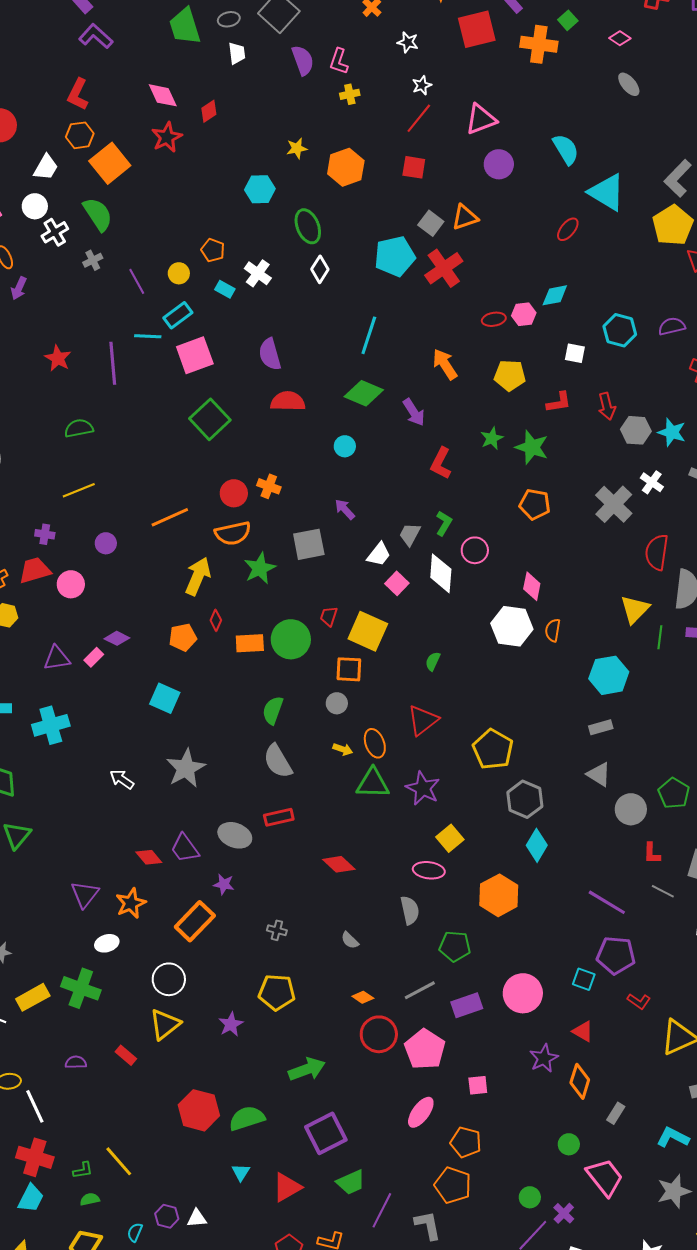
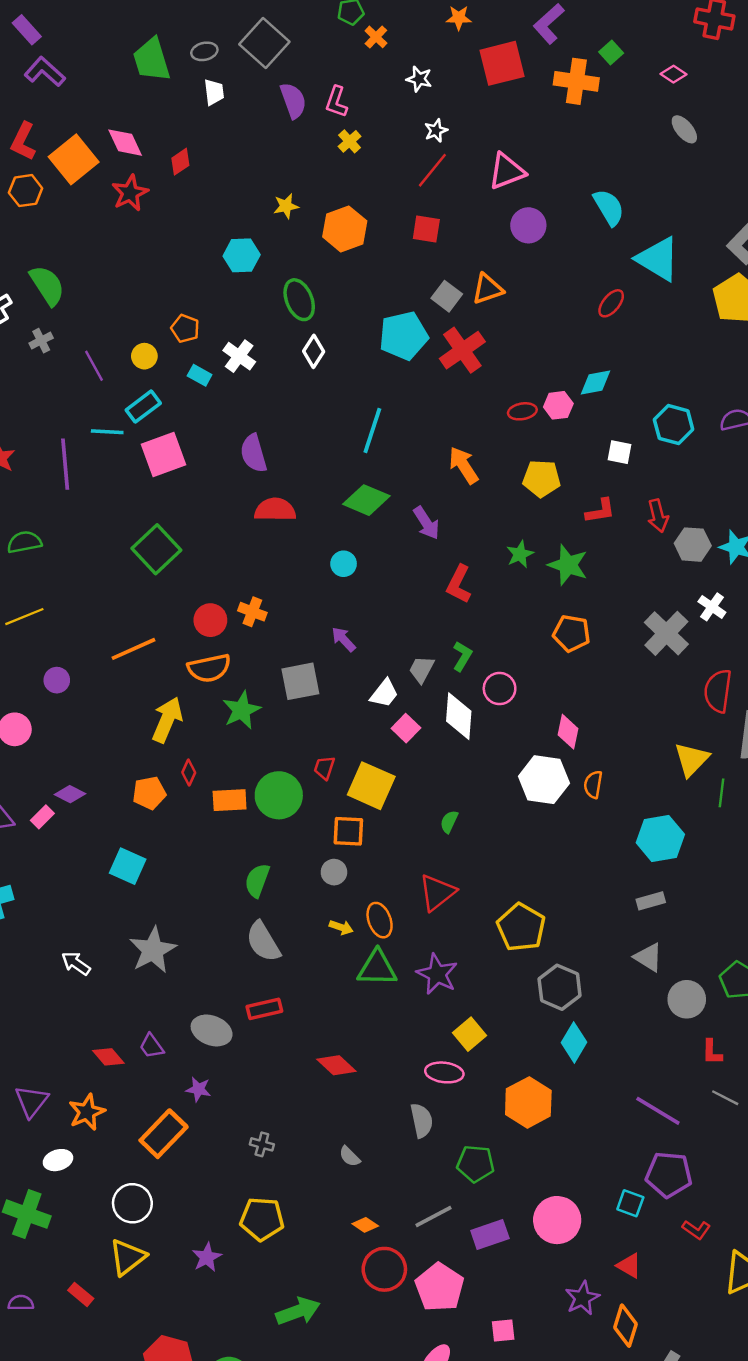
yellow cross: (350, 94) -> (350, 141), turned -30
orange square: (110, 163) -> (74, 159), moved
green square: (210, 419) -> (156, 549), moved
purple trapezoid: (185, 848) -> (152, 1046), size x0.7

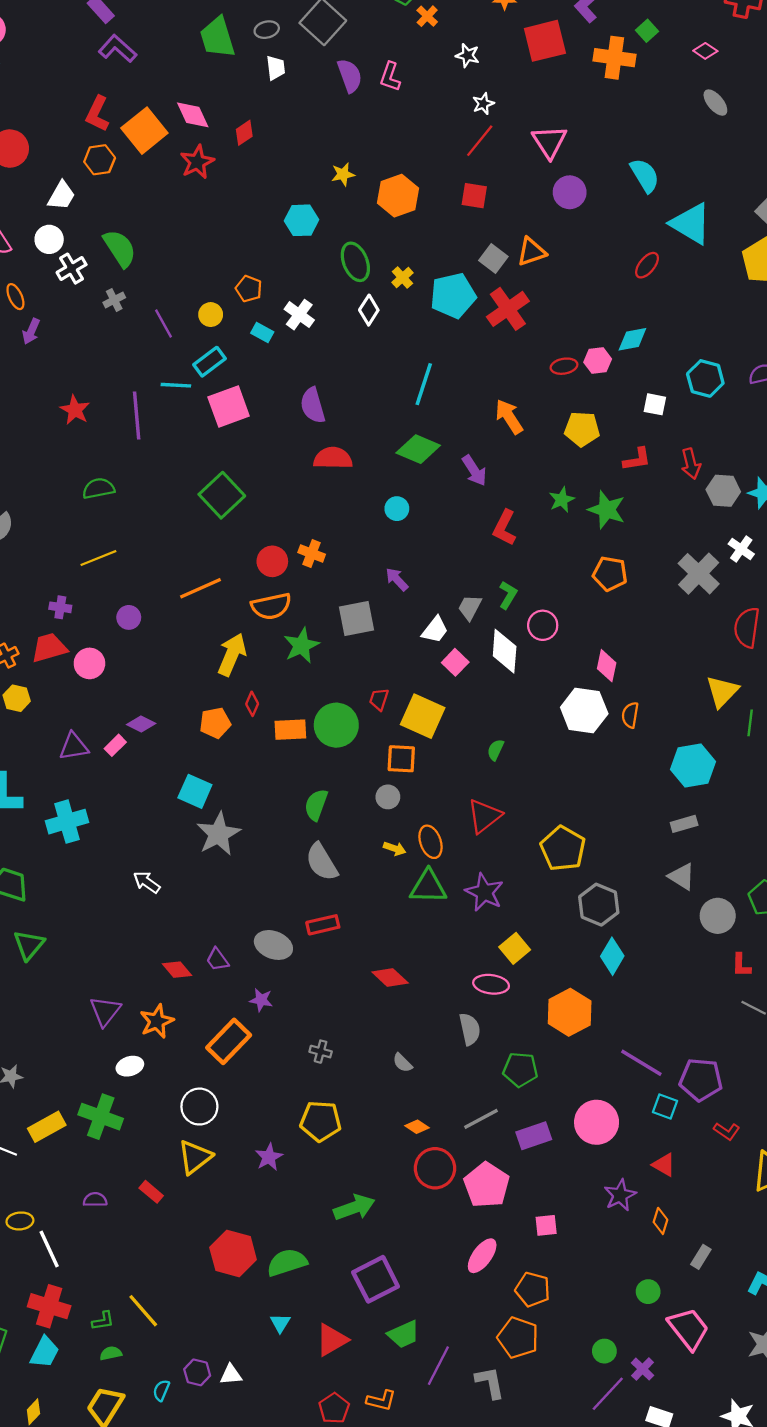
yellow cross: (350, 141) -> (402, 278), moved
pink triangle: (507, 171) -> (549, 142), turned -42
gray star: (153, 950) -> (218, 834), moved
purple line: (658, 1111) -> (641, 1063), moved
orange diamond: (626, 1326) -> (660, 1221), size x0.7

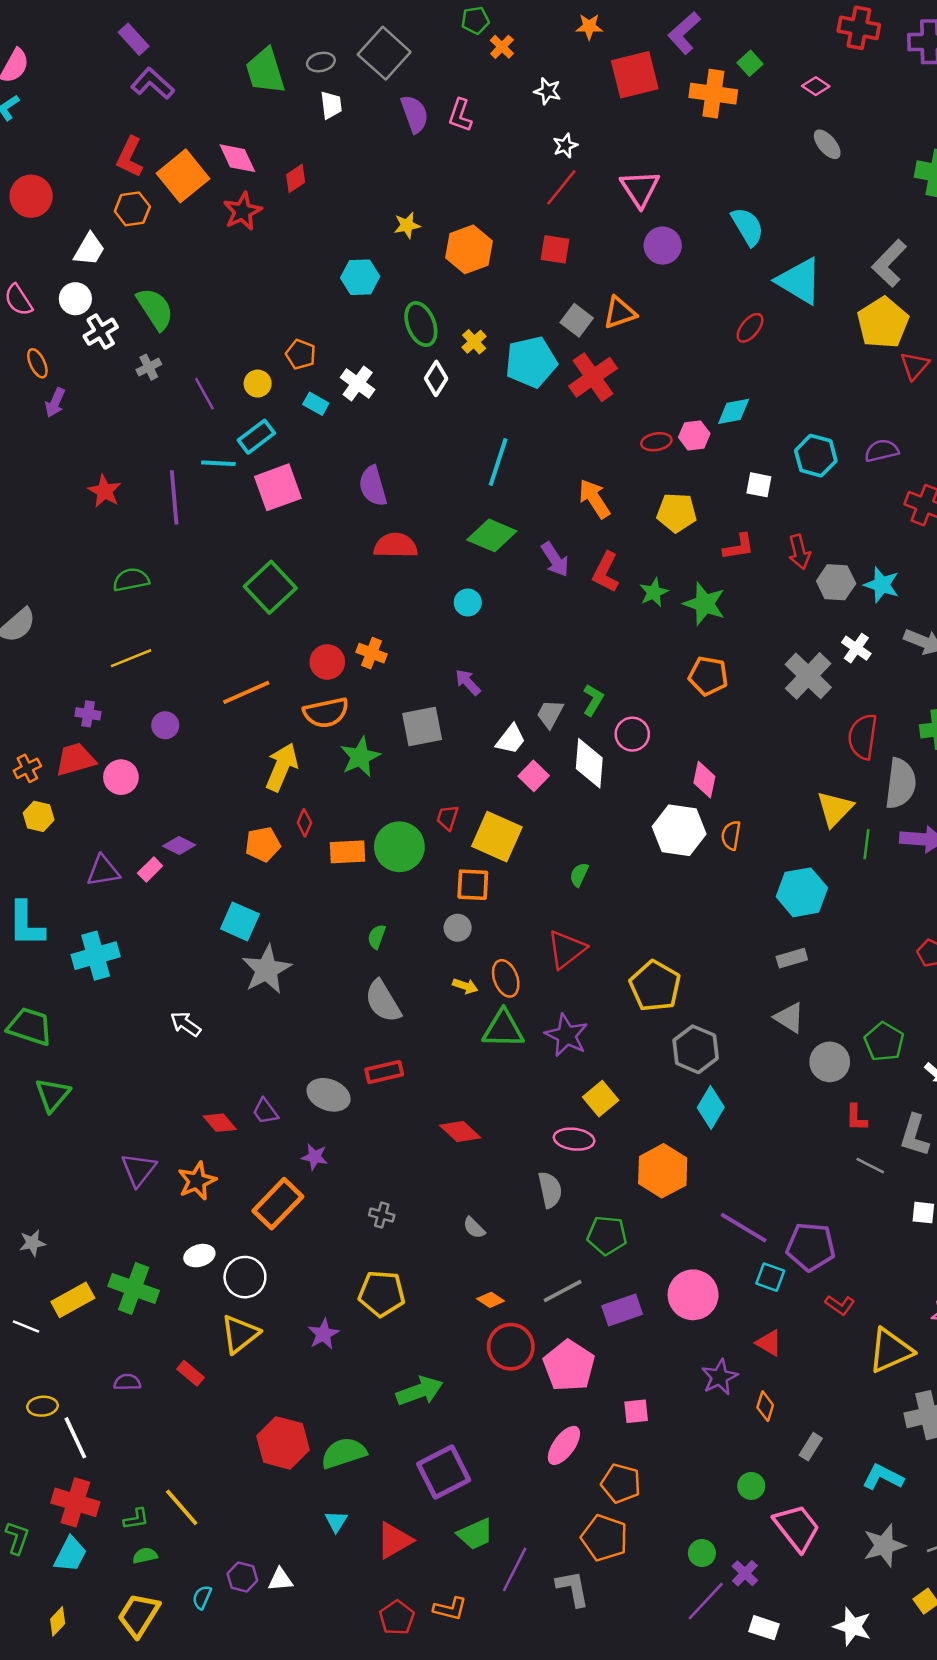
red L-shape: (505, 528) -> (606, 572), moved
green semicircle: (316, 805) -> (377, 937), size x0.7
white ellipse: (130, 1066) -> (199, 1256), moved

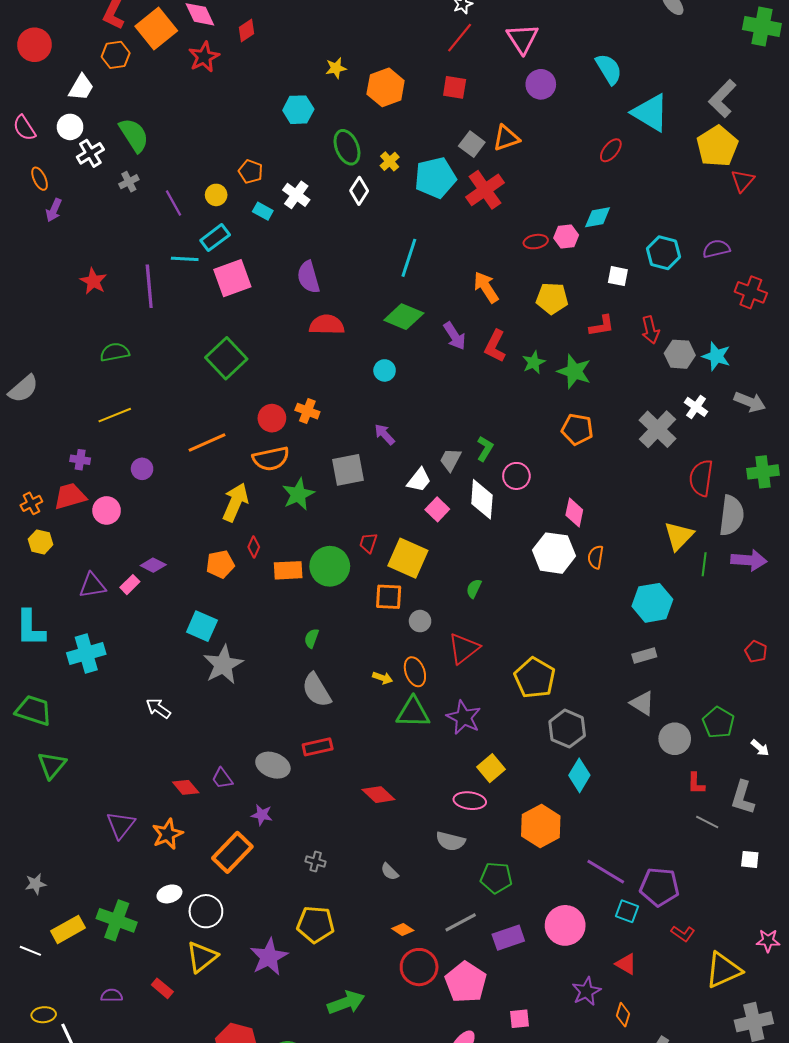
gray circle: (458, 928) -> (420, 621), moved
gray semicircle: (550, 1190) -> (450, 841), turned 116
purple star: (323, 1334) -> (269, 957), size x1.5

